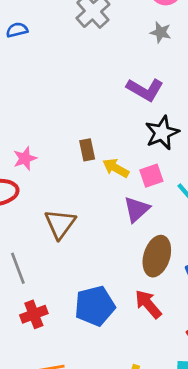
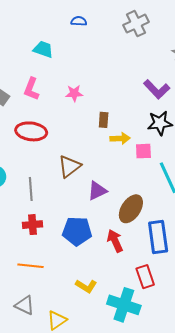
pink star: (25, 158) -> (74, 93), moved
yellow arrow: (116, 168) -> (120, 138), turned 132
purple triangle: (137, 209) -> (97, 191), moved

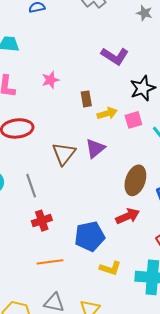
purple L-shape: (157, 89) -> (115, 56), moved
purple triangle: (97, 191) -> (95, 148), moved
blue pentagon: (77, 231) -> (90, 236), moved
red arrow: (115, 241) -> (128, 216), turned 105

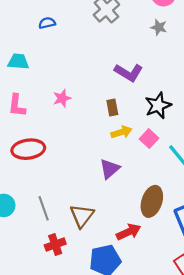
brown rectangle: (86, 99) -> (112, 107), moved
pink square: (133, 120) -> (149, 139), turned -30
brown triangle: (64, 154) -> (82, 216), moved
red arrow: (128, 216) -> (129, 232), moved

